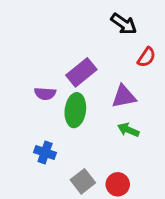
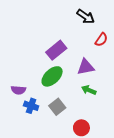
purple semicircle: (45, 94) -> (18, 90), moved
green ellipse: (75, 110) -> (52, 76), turned 40
gray square: (83, 181) -> (57, 107), moved

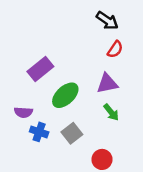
red semicircle: (101, 40) -> (115, 49), moved
purple rectangle: (56, 50) -> (40, 69), moved
green arrow: (89, 90) -> (111, 112), turned -152

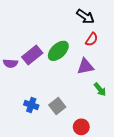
green ellipse: (65, 95) -> (58, 51), moved
purple semicircle: (23, 112) -> (10, 63), moved
green arrow: (111, 112) -> (100, 89), moved

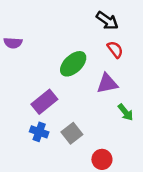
red semicircle: (92, 39) -> (115, 49), turned -72
purple rectangle: (32, 55) -> (44, 102), moved
purple semicircle: (10, 63) -> (13, 43), moved

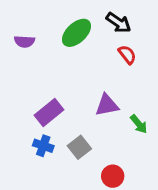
purple semicircle: (13, 43) -> (24, 42), moved
green ellipse: (73, 64) -> (76, 33), moved
purple triangle: (107, 83) -> (107, 105), moved

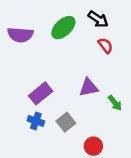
purple semicircle: (24, 42) -> (20, 35), size x1.5

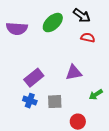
red semicircle: (105, 46) -> (88, 38), turned -40
green arrow: (115, 103) -> (96, 95), moved, turned 96
gray square: (66, 122) -> (55, 102), turned 35

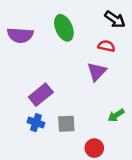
black arrow: (82, 16) -> (115, 19), moved
green ellipse: (53, 23) -> (64, 28), turned -70
purple triangle: (74, 73) -> (97, 72), moved, turned -36

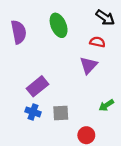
purple semicircle: (20, 35) -> (19, 32), turned -105

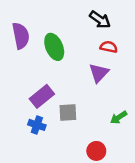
black arrow: (105, 18) -> (100, 20), moved
green ellipse: (59, 25) -> (54, 47), moved
gray square: (61, 113) -> (68, 113), moved

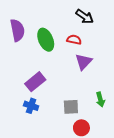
red semicircle: (109, 47) -> (74, 40), moved
gray square: (68, 113) -> (71, 107), moved
green arrow: (119, 117) -> (100, 99), turned -72

